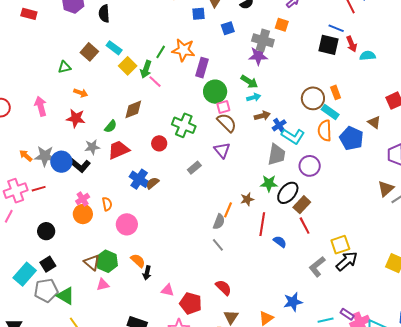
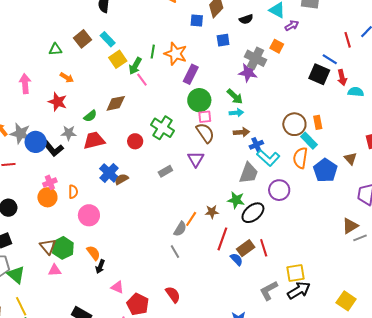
green line: (161, 52) -> (153, 52), turned -32
brown rectangle: (302, 205) -> (246, 248), moved

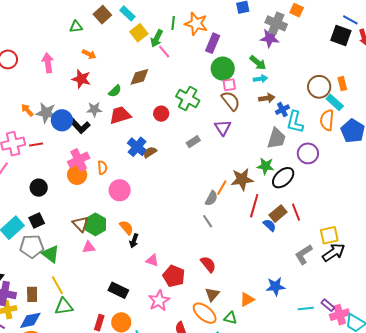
cyan L-shape: (268, 158) -> (295, 122), turned 65
pink cross: (50, 182) -> (79, 160), size x1.5
brown star: (212, 212) -> (242, 179), size x1.6

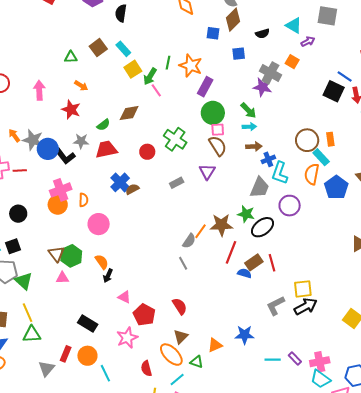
blue semicircle: (270, 225) -> (244, 273), turned -32
pink cross: (340, 315) -> (320, 362), moved

